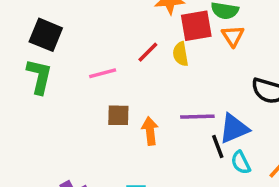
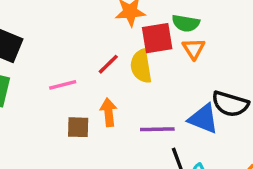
yellow semicircle: (181, 54) -> (141, 66), size x1.4
blue triangle: (234, 129) -> (203, 119), moved, turned 44
orange arrow: (150, 131) -> (109, 112), moved

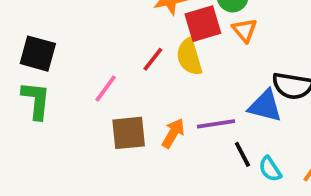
pink line: (63, 85) -> (106, 88), turned -32
orange arrow: (109, 112) -> (173, 133), moved, turned 44
brown square: (78, 127) -> (129, 133), size x1.4

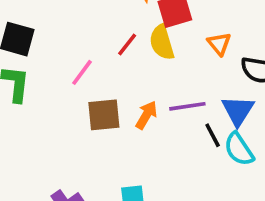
orange triangle: (245, 30) -> (219, 44), moved
blue triangle: (265, 106) -> (238, 111), moved, turned 48
cyan semicircle: (270, 169) -> (239, 149), size x1.4

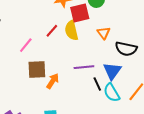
orange arrow: (146, 115) -> (53, 81), moved

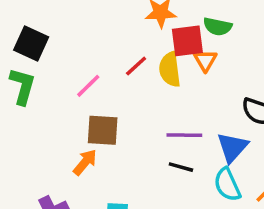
orange triangle: (104, 33) -> (205, 60), moved
orange arrow: (53, 81) -> (85, 162), moved
black line: (97, 84) -> (181, 167), moved, turned -56

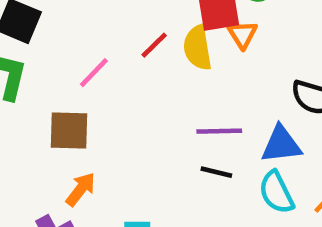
brown square: (103, 130) -> (69, 131), moved
blue triangle: (232, 147) -> (281, 144), turned 44
orange arrow: (85, 162) -> (81, 189), moved

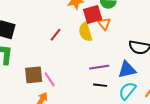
red line: (154, 45) -> (55, 35), moved
pink line: (94, 73) -> (50, 79), moved, turned -70
cyan semicircle: (276, 192) -> (127, 91), turned 72

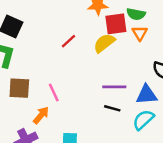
orange triangle: (104, 24) -> (140, 33), moved
yellow semicircle: (85, 32) -> (104, 43), turned 60
brown square: (34, 75) -> (19, 88), moved

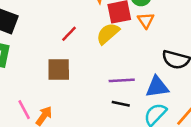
brown square: (19, 88) -> (59, 69), moved
pink line: (54, 92) -> (24, 110), moved

